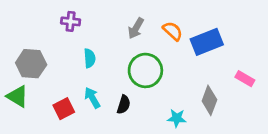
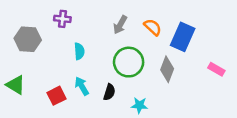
blue rectangle: (207, 42) -> (183, 37), turned -44
gray hexagon: (31, 64) -> (28, 39), moved
gray diamond: (209, 100) -> (167, 69), moved
cyan star: (177, 118) -> (139, 105), moved

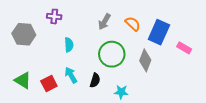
pink rectangle: (216, 69) -> (184, 48), moved
green triangle: (16, 85) -> (23, 80), moved

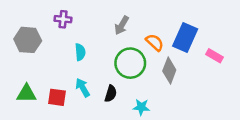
orange semicircle: (133, 24) -> (155, 42), moved
green triangle: (23, 80) -> (26, 94), turned -30
red square: (49, 84) -> (57, 97), turned 35

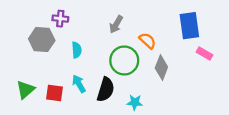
blue rectangle: (185, 37) -> (189, 26), moved, turned -32
gray hexagon: (28, 40) -> (42, 40), moved
green triangle: (26, 94) -> (25, 90), turned -42
black semicircle: (111, 94) -> (106, 90), size x1.5

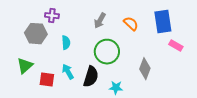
orange semicircle: (148, 41) -> (131, 24), moved
gray diamond: (161, 67) -> (145, 69), moved
green triangle: (25, 90) -> (25, 66), moved

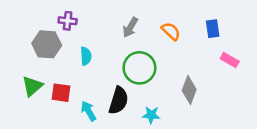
blue rectangle: (163, 22) -> (213, 29), size x0.6
cyan arrow: (68, 72) -> (88, 111), moved
red square: (47, 80) -> (61, 93), moved

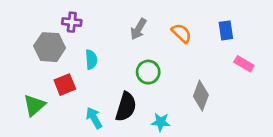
green circle: (139, 68) -> (148, 72), size x0.7
green triangle: (32, 86) -> (34, 105), moved
red square: (61, 93) -> (65, 85), moved, turned -30

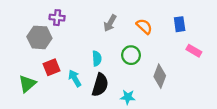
cyan semicircle: (91, 60) -> (97, 58), moved
green circle: (148, 72) -> (131, 55), moved
cyan arrow: (94, 118) -> (75, 78), moved

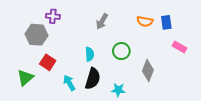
orange semicircle: (144, 26) -> (145, 21), moved, turned 147
red square: (52, 67) -> (48, 62), turned -35
cyan arrow: (75, 78) -> (69, 83), moved

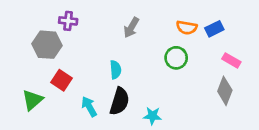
blue rectangle: (166, 22) -> (214, 29), turned 72
green circle: (121, 51) -> (176, 58), moved
gray diamond: (148, 70) -> (225, 91), moved

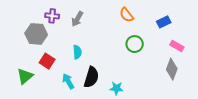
gray arrow: (131, 28) -> (77, 19), moved
orange semicircle: (187, 28) -> (127, 15), moved, turned 42
cyan semicircle: (116, 70) -> (77, 52), moved

